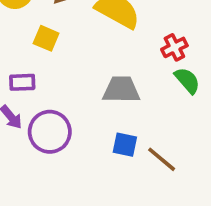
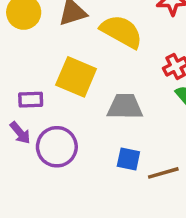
yellow square: (46, 38) -> (76, 77), moved, size x1.6
brown line: (162, 159) -> (163, 173), turned -56

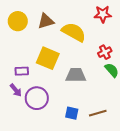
blue square: (128, 159) -> (72, 113), moved

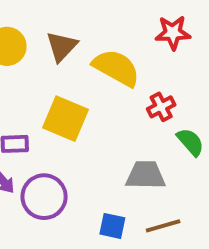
brown triangle: (46, 21) -> (62, 46), turned -30
red cross: (105, 52) -> (161, 107), moved
gray trapezoid: (76, 75) -> (146, 175), moved

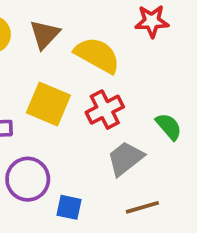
red cross: (161, 107) -> (105, 110), moved, size x1.4
gray trapezoid: (146, 175) -> (125, 158), turned -39
blue square: (112, 226) -> (69, 207), moved

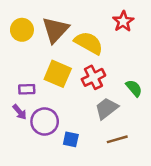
red star: (152, 21) -> (123, 21), turned -30
brown triangle: (45, 34) -> (55, 30), size x1.4

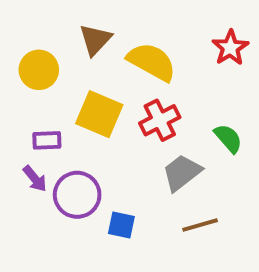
red star: (123, 21) -> (230, 48), moved
yellow circle: (22, 30) -> (39, 70), moved
brown triangle: (55, 30) -> (95, 40), size x0.7

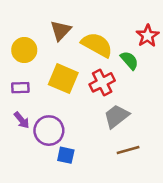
green semicircle: (228, 138) -> (129, 60), moved
purple rectangle: (47, 140) -> (20, 88), moved
blue square: (121, 225) -> (66, 155), moved

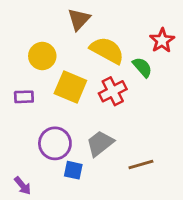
brown triangle: (61, 31) -> (79, 19), moved
yellow circle: (24, 50) -> (42, 56), moved
gray trapezoid: (116, 116) -> (100, 143), moved
purple arrow: (22, 120) -> (23, 186), moved

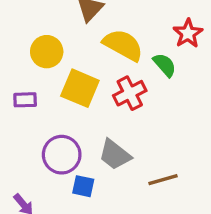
gray trapezoid: (100, 143) -> (115, 155), turned -104

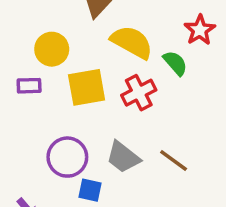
yellow square: (80, 88) -> (87, 87), turned -33
purple rectangle: (25, 100) -> (29, 86), moved
brown line: (163, 180) -> (174, 161), moved, turned 52

